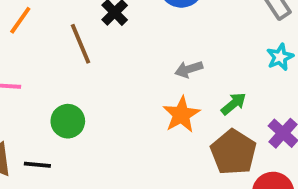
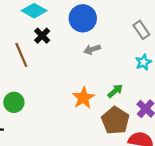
gray arrow: (189, 69) -> (92, 49), moved

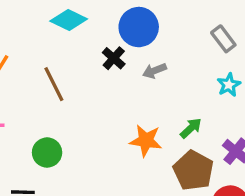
black cross: (42, 36) -> (114, 58), moved
orange star: (83, 98) -> (146, 141), turned -30

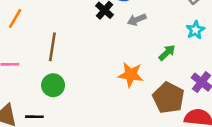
brown line: (54, 84) -> (52, 47), moved, turned 36
green arrow: (191, 128) -> (167, 53), moved

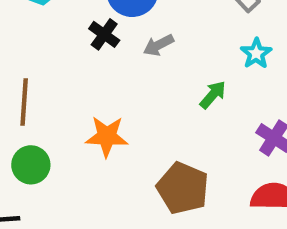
orange star: (131, 75) -> (107, 136), moved
brown pentagon: (168, 98) -> (183, 188), moved

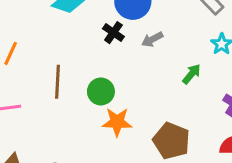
orange star: (107, 136) -> (117, 122), moved
green circle: (31, 165) -> (101, 91), moved

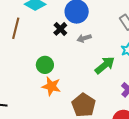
green arrow: (192, 74) -> (105, 65), size x1.5
brown line: (57, 82) -> (16, 28), moved

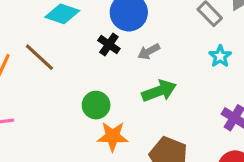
brown line: (16, 28) -> (39, 57), turned -50
green arrow: (105, 65) -> (159, 91), moved, turned 30

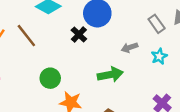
gray arrow: (149, 52) -> (129, 47), moved
green circle: (96, 105) -> (50, 78), moved

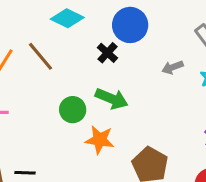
green arrow: (110, 75) -> (112, 99), moved, turned 35

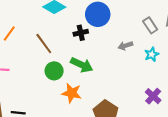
black cross: (107, 53) -> (81, 33), turned 32
brown line: (40, 56) -> (44, 44), moved

